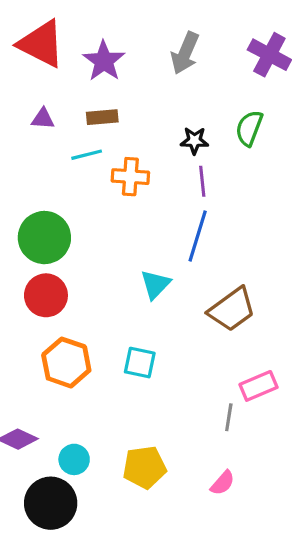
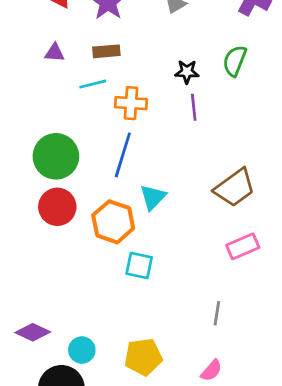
blue line: (198, 236) -> (123, 155), moved
brown trapezoid: (232, 309) -> (235, 188), moved
orange hexagon: (66, 363) -> (113, 222), moved
pink rectangle: (258, 386) -> (243, 246), moved

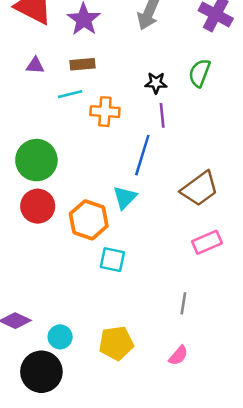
blue line: (123, 155) -> (142, 155), moved

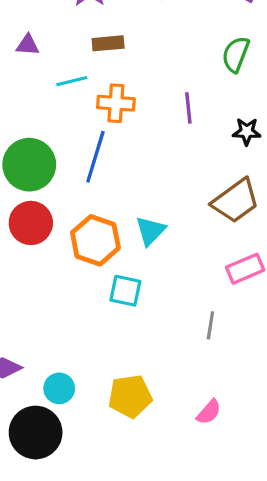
brown rectangle: (82, 64) -> (108, 43), moved
black star: (156, 83) -> (247, 132), moved
blue line: (142, 155) -> (95, 157), moved
cyan triangle: (125, 197) -> (151, 231), moved
gray line: (183, 303) -> (210, 325), moved

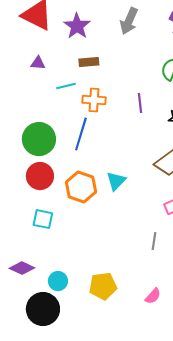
cyan square: (125, 291) -> (43, 219), moved

